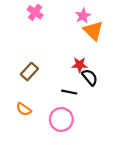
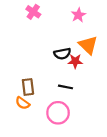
orange triangle: (93, 31) -> (88, 45), moved
brown rectangle: (29, 72) -> (28, 87), moved, turned -49
black semicircle: (90, 77) -> (62, 54), moved, turned 119

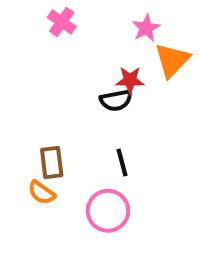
orange triangle: (88, 45) -> (172, 60), moved, turned 30
red star: (75, 61) -> (130, 80), moved
black line: (66, 87) -> (122, 163), turned 64

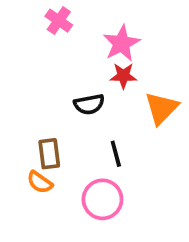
pink star: (146, 28) -> (122, 43), moved, size x1.4
orange triangle: (172, 60) -> (161, 108), moved
black semicircle: (116, 100) -> (89, 104), moved

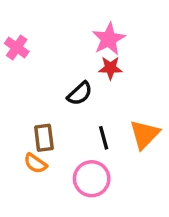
pink cross: (59, 21) -> (17, 47), moved
black semicircle: (89, 104) -> (80, 94), turned -32
orange triangle: (161, 108) -> (144, 134), moved

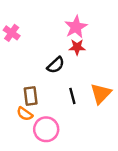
pink circle: (92, 179) -> (46, 129), moved

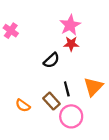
brown rectangle: (31, 96) -> (51, 101), moved, turned -35
pink circle: (46, 129) -> (71, 116), moved

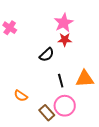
orange triangle: (93, 87) -> (85, 79), turned 42
brown rectangle: (51, 101) -> (47, 113), moved

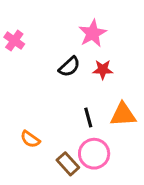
red star: (65, 40) -> (103, 70), moved
black semicircle: (47, 55) -> (69, 67), moved

